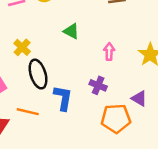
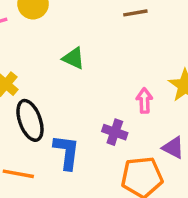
pink arrow: (109, 52) -> (144, 101), moved

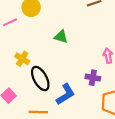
blue L-shape: (67, 152) -> (65, 94), turned 60

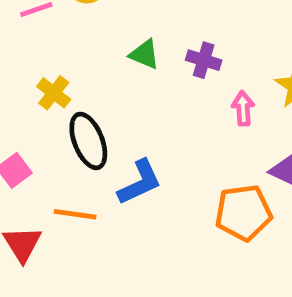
purple cross: (93, 78) -> (204, 60), moved

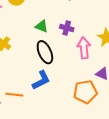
pink arrow: (243, 108) -> (84, 48), size x1.5
black ellipse: (88, 141) -> (45, 52), moved

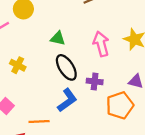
purple cross: (67, 28) -> (95, 81), moved
pink arrow: (84, 48) -> (101, 44), moved

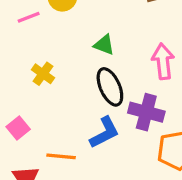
purple cross: (95, 81) -> (146, 112), size x1.5

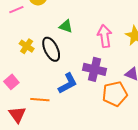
black ellipse: (110, 87) -> (51, 49), moved

